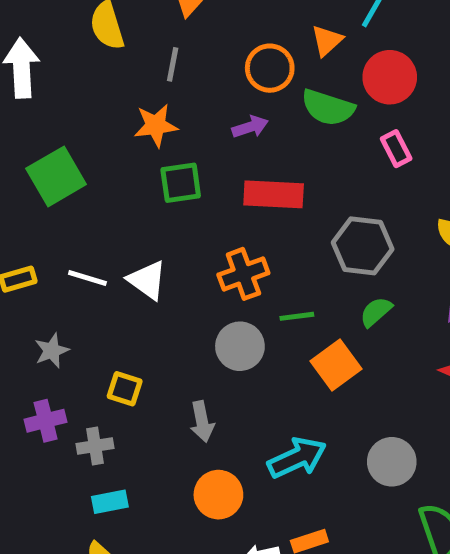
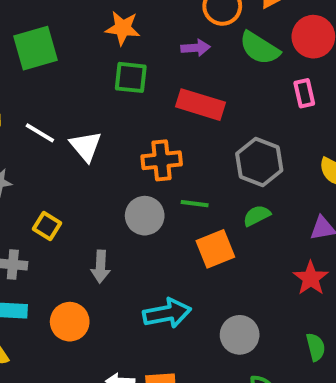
orange circle: (218, 495) -> (70, 322), moved

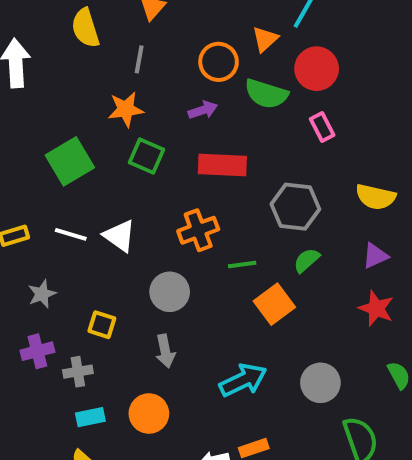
green square: (35, 48) -> (70, 161), moved
green square: (131, 77) -> (146, 156), turned 32
gray circle: (145, 216) -> (170, 292), moved

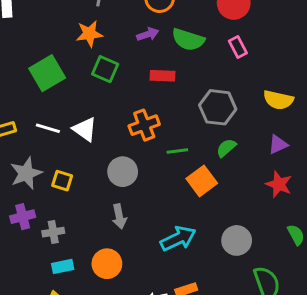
green semicircle: (266, 94) -> (188, 40), moved
red rectangle: (222, 165) -> (162, 76), size x0.7
gray star: (42, 294) -> (26, 173), size x1.5
yellow square: (102, 325) -> (62, 181), moved

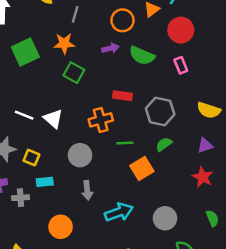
green square: (47, 73) -> (25, 52), moved
red rectangle: (162, 76) -> (122, 96), moved
gray arrow: (119, 216) -> (87, 190), moved
cyan rectangle: (63, 266) -> (45, 182), moved

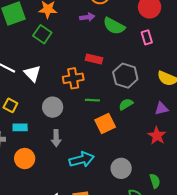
green square: (74, 73) -> (42, 34), moved
green semicircle: (212, 218) -> (155, 181), moved
orange circle: (61, 227) -> (25, 159), moved

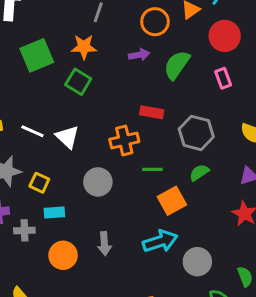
green semicircle: (114, 26) -> (177, 65), turned 100
gray arrow: (56, 138) -> (104, 244), moved
cyan arrow: (82, 159) -> (160, 241), moved

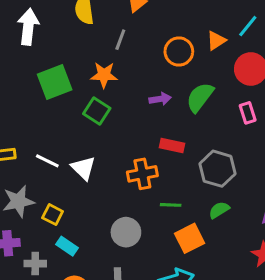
purple arrow: (139, 55) -> (160, 99), moved
gray circle: (98, 182) -> (126, 232), moved
cyan rectangle: (54, 213) -> (67, 246), turned 36

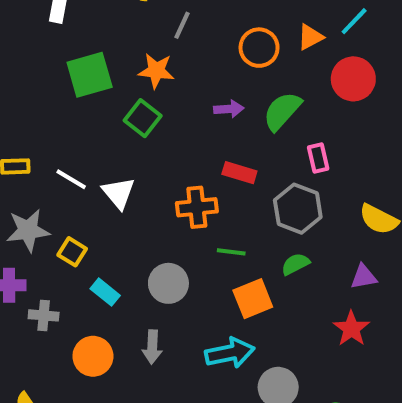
pink rectangle: (248, 113) -> (318, 158), moved
cyan rectangle: (67, 246) -> (105, 292), moved

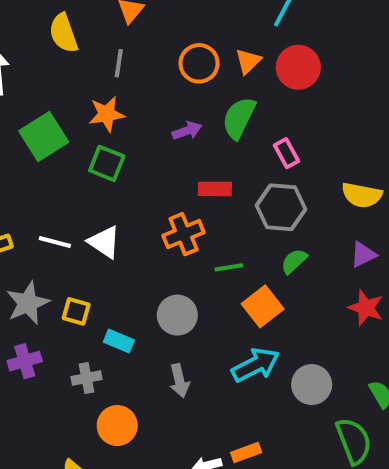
orange triangle: (310, 37) -> (248, 61), moved
gray cross: (44, 315) -> (87, 378), moved
orange circle: (93, 356) -> (117, 426), moved

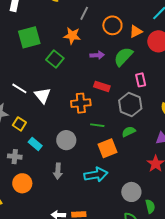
gray line: (119, 63) -> (84, 13), moved
orange star: (107, 114) -> (72, 36), moved
gray circle: (312, 385) -> (131, 192), moved

